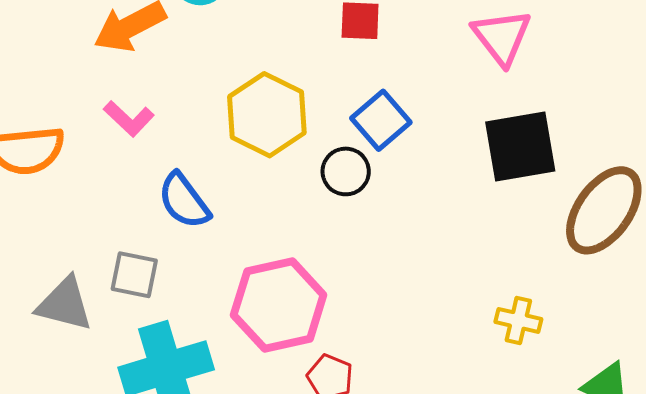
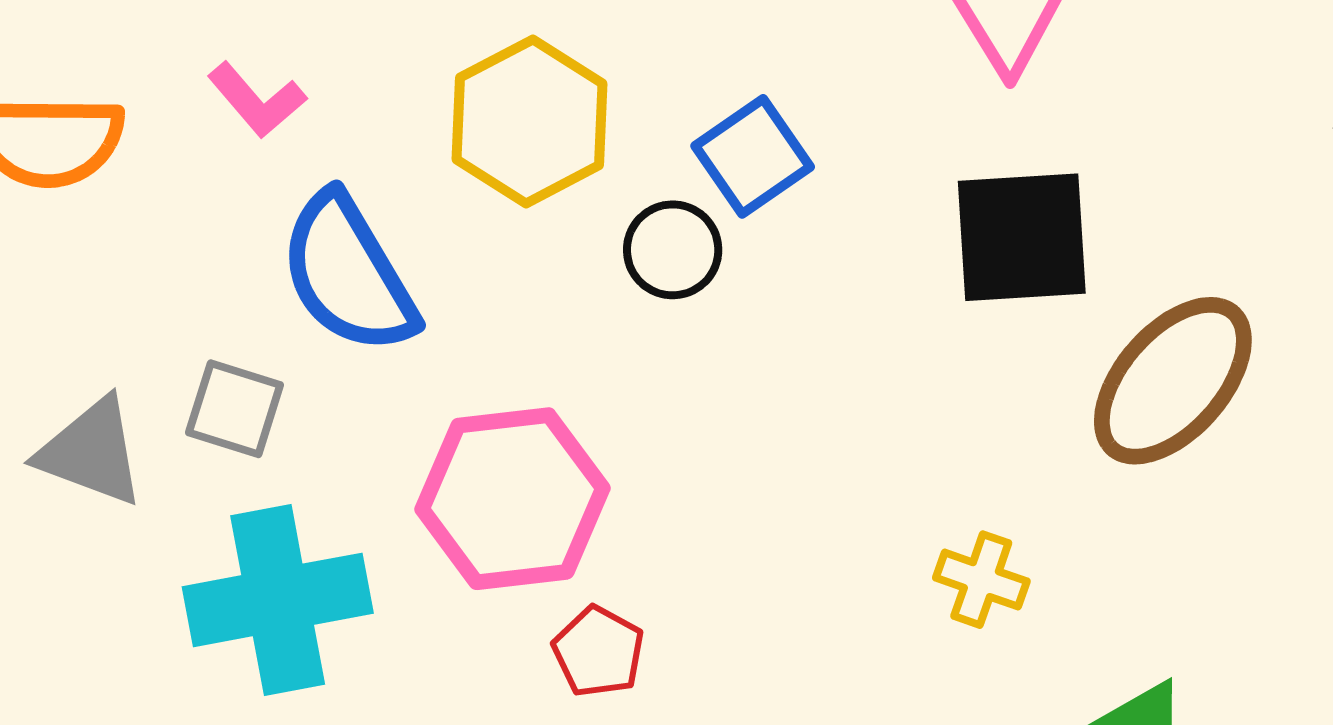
blue semicircle: (184, 201) -> (348, 274), size x1.4

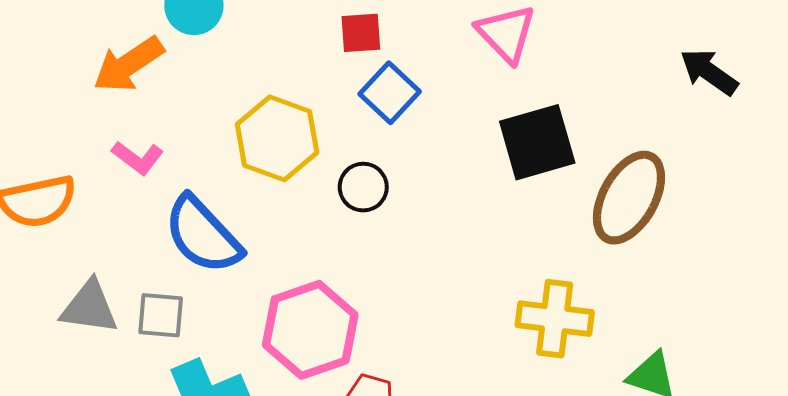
blue square: (753, 156) -> (390, 93), moved
gray triangle: (91, 452) -> (89, 307), moved
yellow cross: (981, 580) -> (555, 319), size x1.6

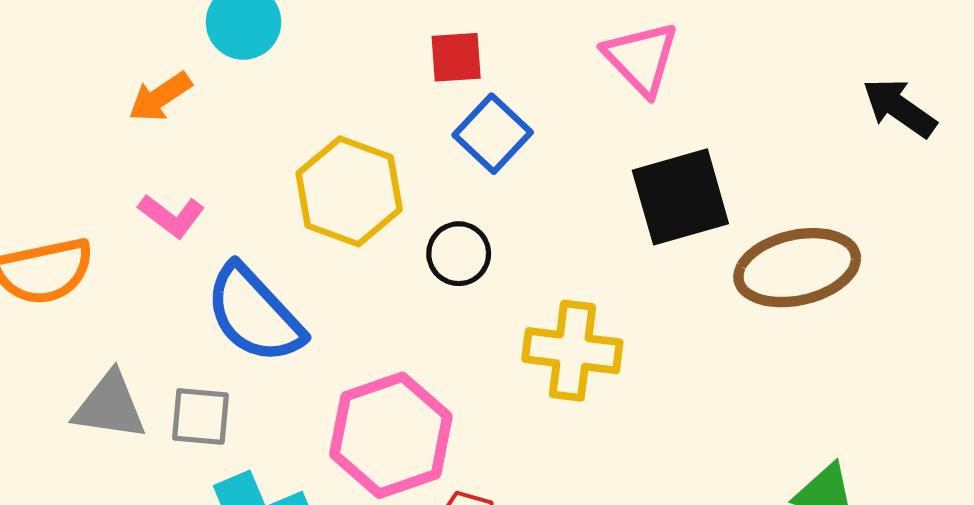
orange arrow: (128, 64) -> (160, 97), size x0.7
brown ellipse: (629, 198) -> (797, 268), turned 48
yellow cross: (555, 319) -> (572, 351), moved

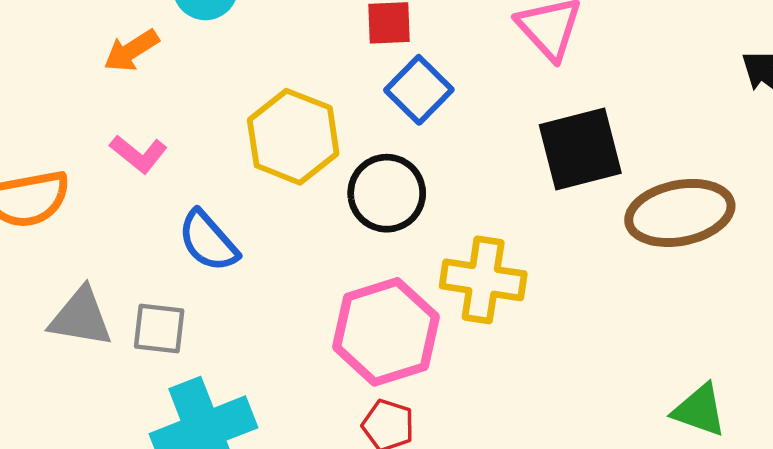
black circle: (459, 254) -> (387, 193), size x1.4
blue semicircle: (254, 314) -> (208, 241), size x0.7
pink hexagon: (391, 435) -> (386, 332), moved

